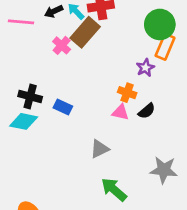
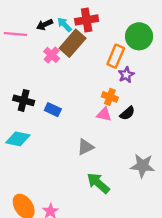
orange rectangle: (165, 47) -> (116, 56), moved
cyan diamond: (24, 121) -> (18, 139), moved

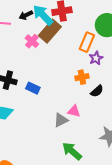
cyan arrow: (64, 25) -> (43, 15), size x1.6
orange cross: (110, 97) -> (82, 77), turned -32
pink triangle: (104, 114) -> (74, 111), moved

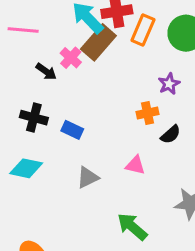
black arrow: (26, 15) -> (46, 72), moved, turned -120
orange rectangle: (87, 42) -> (143, 30), moved
gray triangle: (61, 120) -> (88, 178), moved

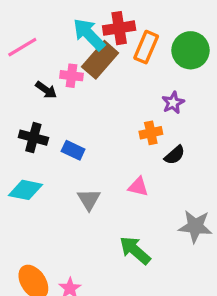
pink line: (23, 30) -> (22, 47), turned -36
pink cross: (71, 58) -> (71, 76), turned -35
gray triangle: (88, 178) -> (89, 199), turned -35

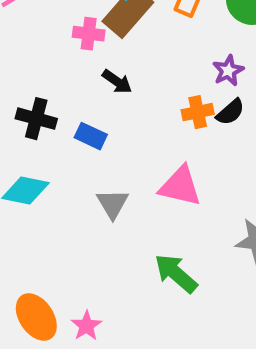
black arrow: (46, 90) -> (117, 82), moved
black semicircle: (175, 155) -> (230, 112), moved
pink triangle: (138, 187) -> (180, 186), size x1.5

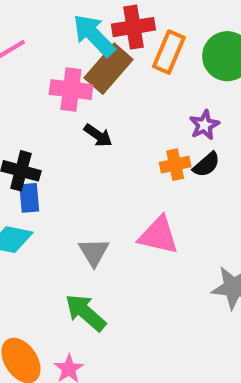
pink cross: (89, 34) -> (71, 90), size x1.4
blue rectangle: (91, 136) -> (29, 198), moved, turned 60
green arrow: (176, 273) -> (86, 313), moved

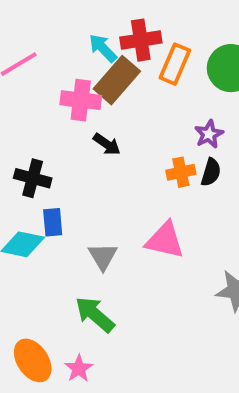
cyan arrow: (94, 35) -> (103, 48), size x0.7
black semicircle: (206, 165) -> (211, 172), turned -32
blue rectangle: (29, 198) -> (53, 222), moved

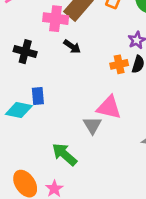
black cross: (33, 178) -> (25, 52), moved
gray triangle: (103, 256) -> (92, 125), moved

